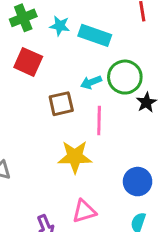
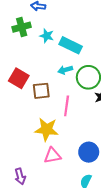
red square: (28, 62) -> (19, 78), moved
cyan arrow: (91, 82) -> (65, 70), moved
pink triangle: (84, 211) -> (52, 156), moved

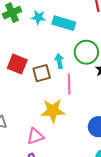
cyan arrow: (65, 70) -> (59, 61), moved, turned 104
pink triangle: (52, 156) -> (35, 136), moved

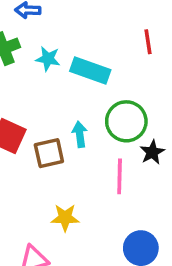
pink line: (69, 84) -> (120, 176), moved
yellow star: (53, 111) -> (65, 218), size x0.7

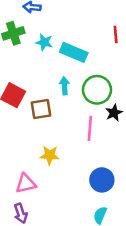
cyan arrow: (80, 134) -> (64, 86), moved

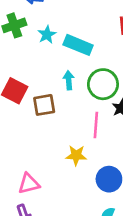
cyan star: (44, 42) -> (47, 35), turned 30
yellow star: (50, 155) -> (76, 155), moved

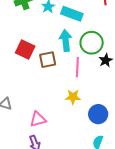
cyan arrow: (69, 80) -> (66, 41), size x1.5
pink line: (96, 125) -> (77, 67), moved

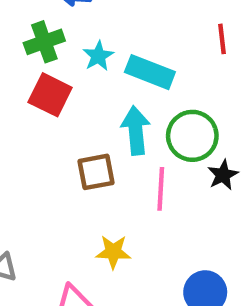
red square: (25, 50) -> (50, 95), moved
yellow star: (73, 97) -> (113, 252), moved

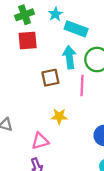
cyan star: (98, 56) -> (55, 14), moved
red square: (50, 95) -> (28, 40), turned -30

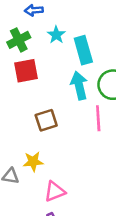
cyan rectangle: (76, 29) -> (83, 50), turned 60
brown square: (50, 78) -> (46, 120), moved
yellow star: (59, 116) -> (33, 162), moved

